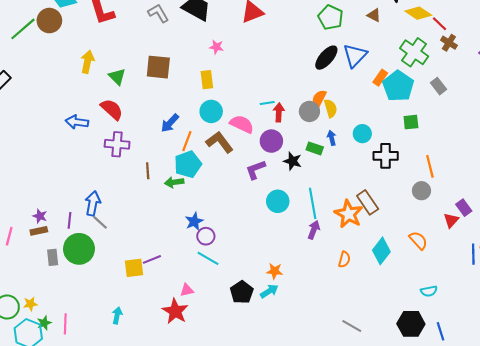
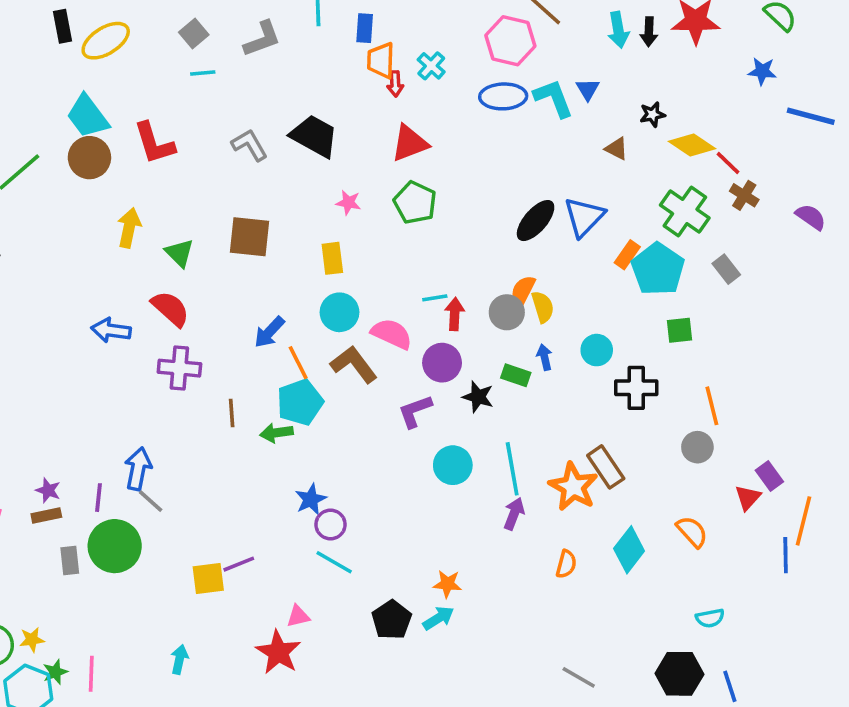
green pentagon: (331, 17) -> (415, 203), moved
brown circle: (49, 21) -> (89, 158), moved
orange line: (187, 141) -> (298, 363), turned -48

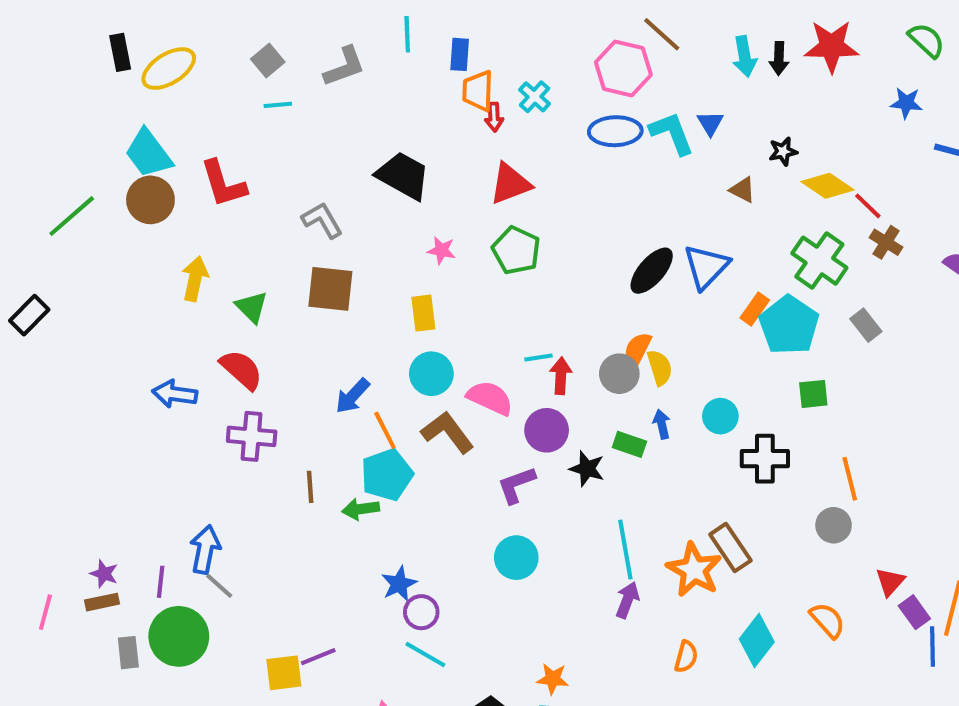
gray L-shape: (250, 145) -> (322, 220), moved
cyan circle: (453, 465) -> (516, 558), moved
purple rectangle: (769, 476) -> (914, 612), moved

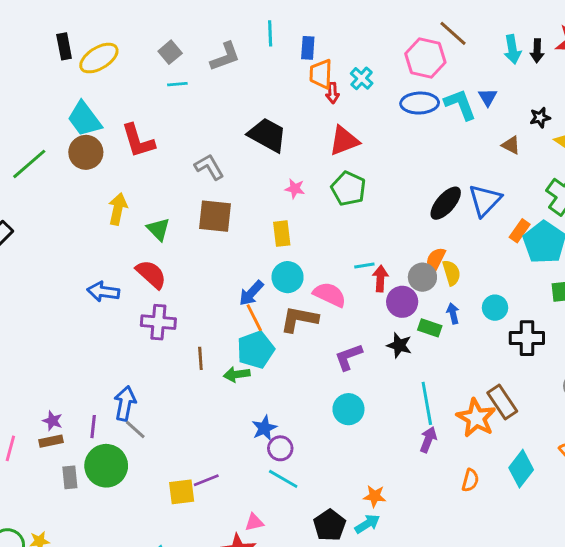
blue arrow: (353, 396) -> (251, 293), moved
purple circle: (547, 430) -> (402, 302), moved
brown L-shape: (448, 432) -> (299, 319), turned -42

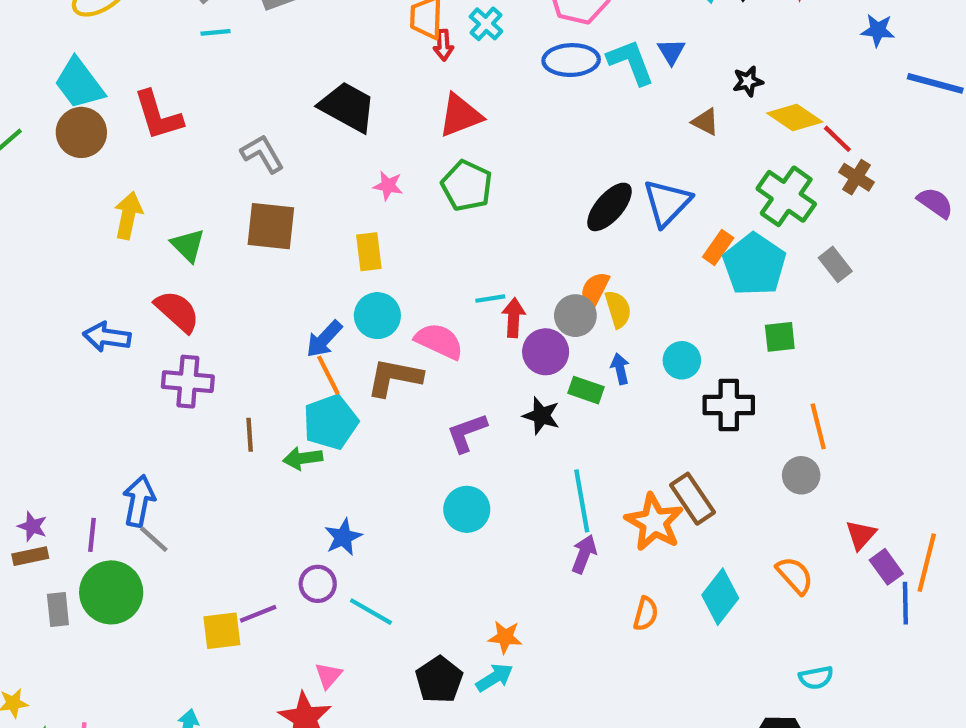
purple circle: (280, 448) -> (318, 584), moved
pink triangle: (254, 522) -> (328, 675), turned -36

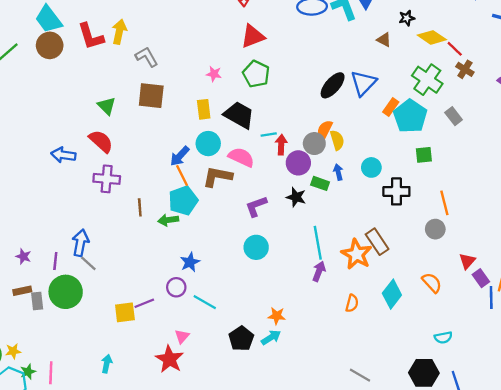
black trapezoid: (348, 107) -> (239, 115), moved
yellow arrow: (128, 215) -> (119, 32), moved
brown rectangle: (30, 556) -> (22, 291), moved

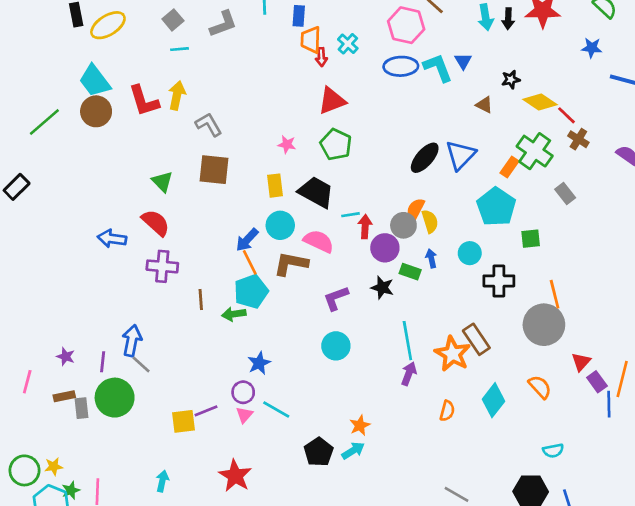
orange rectangle: (391, 107) -> (509, 167), moved
cyan pentagon: (410, 116) -> (496, 207), moved
gray circle: (435, 229) -> (544, 325), size x1.8
orange star: (277, 316) -> (360, 425), turned -30
pink triangle: (182, 336) -> (244, 415), moved

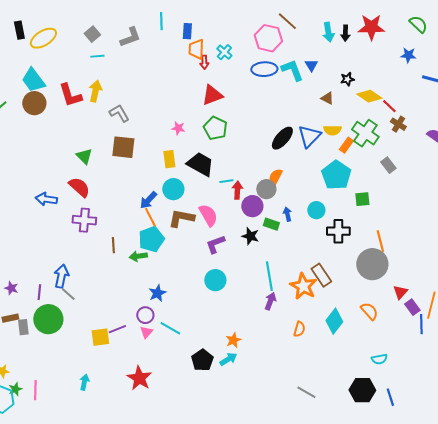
yellow semicircle: (430, 221) -> (332, 130), moved, turned 108
pink semicircle: (319, 241) -> (208, 215), moved, turned 35

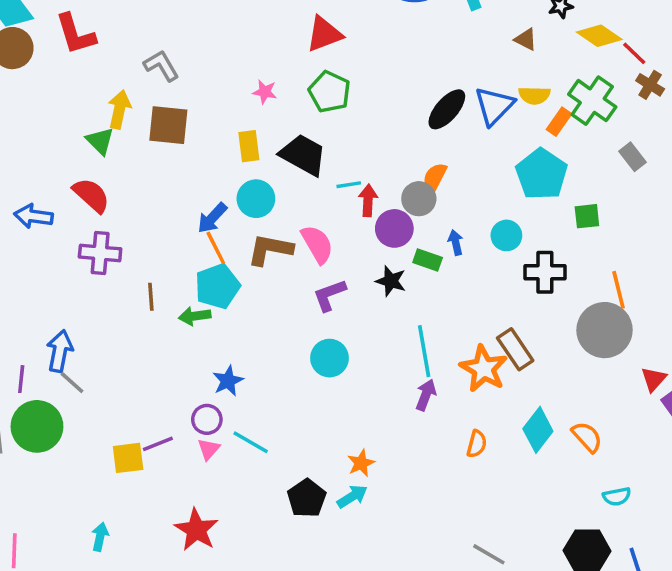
yellow arrow: (95, 91) -> (119, 109), moved
orange semicircle: (369, 311) -> (587, 437), moved

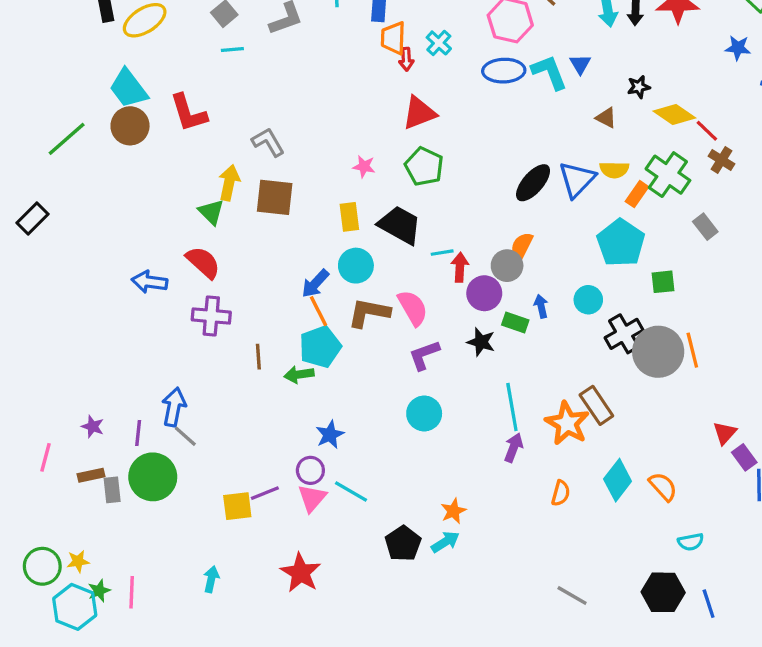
black cross: (545, 272) -> (624, 334), turned -30
gray circle: (605, 330) -> (658, 352), moved
pink triangle: (209, 449) -> (312, 498), size x1.4

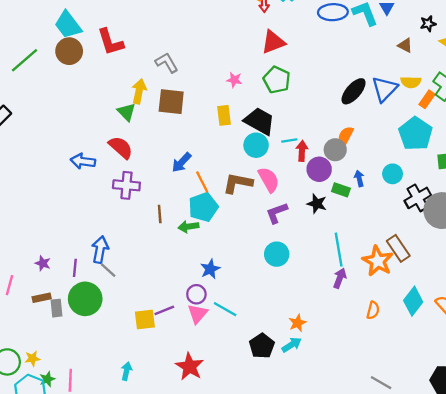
cyan circle: (356, 266) -> (256, 145), moved
blue arrow: (315, 283) -> (182, 162), moved

